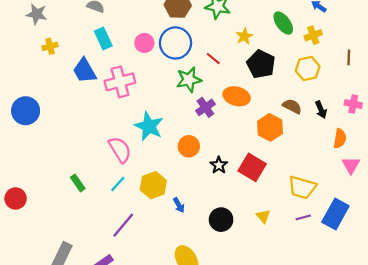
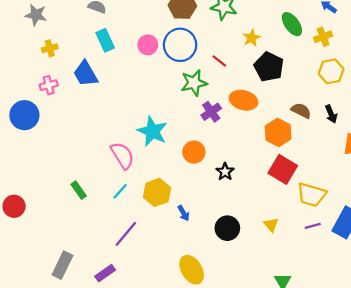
yellow hexagon: (308, 69) -> (331, 71), moved
pink cross: (120, 82) -> (49, 85), moved, size x0.6
red square: (252, 167) -> (283, 169), moved

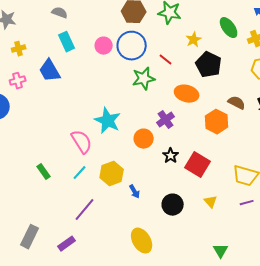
purple cross: (211, 112) -> (166, 120), moved
red square: (283, 169) -> (198, 165), moved

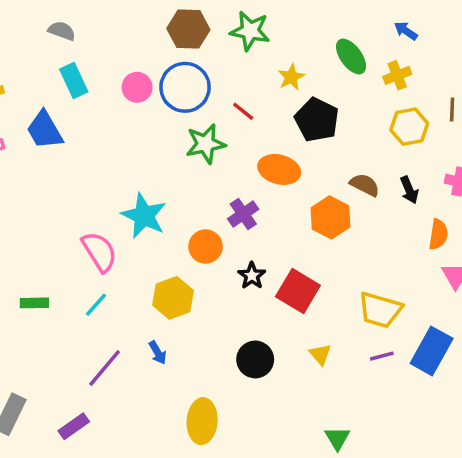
green rectangle: (44, 172) -> (34, 303), turned -56
yellow hexagon: (112, 174) -> (173, 298), moved
blue arrow: (135, 192) -> (158, 353), moved
yellow ellipse: (142, 241) -> (202, 421), turned 35

